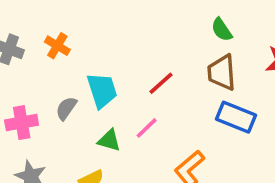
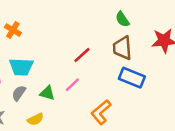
cyan trapezoid: (102, 90) -> (21, 67), moved, turned 110
gray semicircle: (66, 108) -> (19, 93), moved

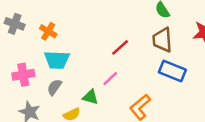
orange cross: (13, 30) -> (48, 31), moved
green triangle: (47, 93) -> (90, 97), moved

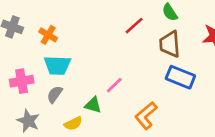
red line: (120, 47) -> (134, 26), moved

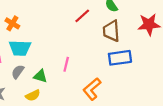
blue rectangle: (180, 77) -> (120, 58), turned -30
pink line: (114, 85) -> (66, 64), turned -32
green triangle: (93, 105) -> (40, 76), moved

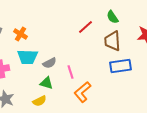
pink line: (66, 64) -> (70, 72), turned -32
gray semicircle: (18, 72) -> (49, 63), moved, turned -152
orange L-shape: (92, 89) -> (82, 92), moved

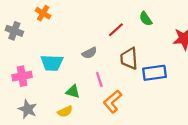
orange cross: (20, 34) -> (43, 13), moved
brown trapezoid: (112, 41) -> (129, 58), moved
gray semicircle: (49, 63) -> (89, 53), moved

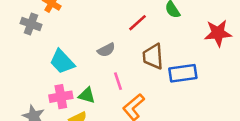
gray cross: (14, 31) -> (31, 24), moved
cyan trapezoid: (52, 63) -> (62, 62), turned 45
pink cross: (22, 76) -> (61, 97), moved

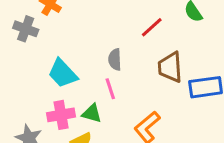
gray semicircle: (106, 50) -> (115, 60), turned 114
pink line: (118, 81) -> (110, 89), moved

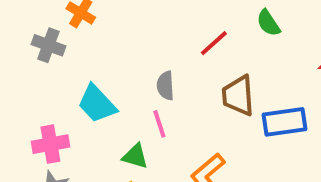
pink cross: (61, 115) -> (50, 144), moved

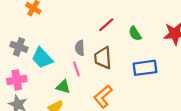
green semicircle: (268, 23) -> (135, 34), moved
gray cross: (48, 45) -> (19, 47), moved
brown trapezoid: (238, 96) -> (103, 58), moved

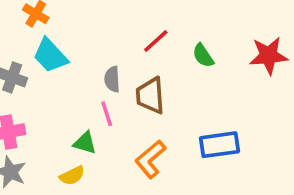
cyan trapezoid: (42, 58) -> (50, 56), moved
blue rectangle: (145, 68) -> (219, 145), moved

